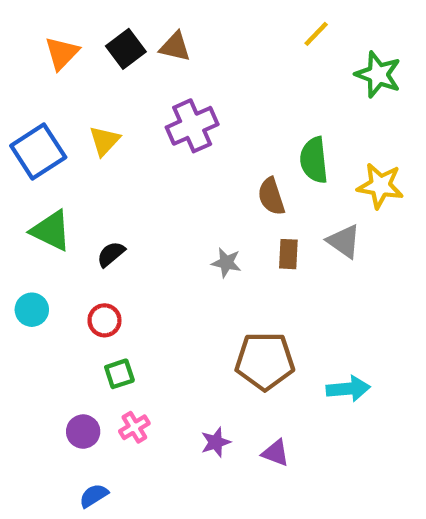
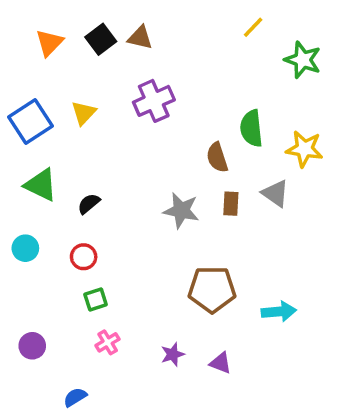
gray star: (226, 263) -> (181, 211), size x1.5
purple circle: (83, 432) -> (32, 346), moved

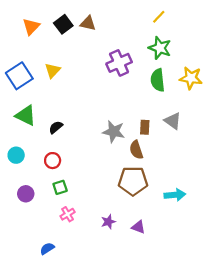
green star: (303, 60) -> (160, 48), moved
purple cross: (154, 101) -> (119, 63), moved
yellow star: (304, 149) -> (191, 78), moved
brown semicircle: (217, 157) -> (136, 150), moved
purple circle: (32, 346) -> (26, 194), moved

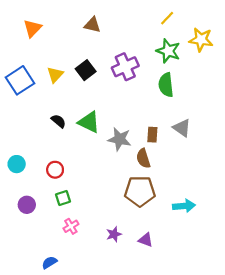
black square: (63, 24) -> (86, 70), moved
yellow star: (191, 78) -> (201, 40), moved
green triangle: (26, 115) -> (89, 122), moved
black semicircle: (56, 127) -> (58, 121), moved, turned 80

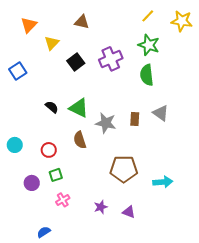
yellow star: (201, 40) -> (182, 21), moved
yellow triangle: (55, 75) -> (52, 43), moved
blue square: (20, 80) -> (18, 71), size x0.7
brown semicircle: (143, 158) -> (80, 140), moved
purple circle: (27, 205) -> (32, 183), moved

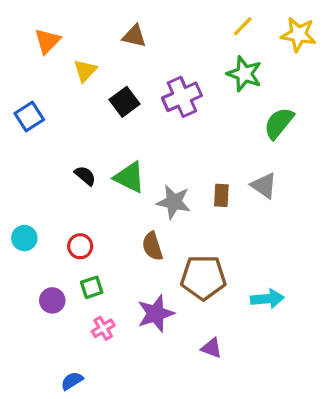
green semicircle: (147, 75) -> (279, 123), moved, turned 45
brown semicircle: (80, 140) -> (152, 246), moved
purple star: (101, 207) -> (156, 314), moved, size x1.6

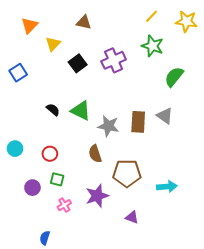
brown rectangle: (221, 195) -> (138, 122), size x1.5
green square: (92, 287) -> (57, 179), turned 32
blue semicircle: (72, 381) -> (45, 238), turned -40

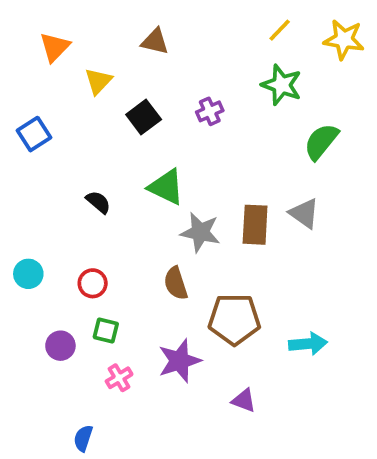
purple cross: (114, 60) -> (210, 111), size x0.6
green triangle: (81, 111) -> (166, 187), moved

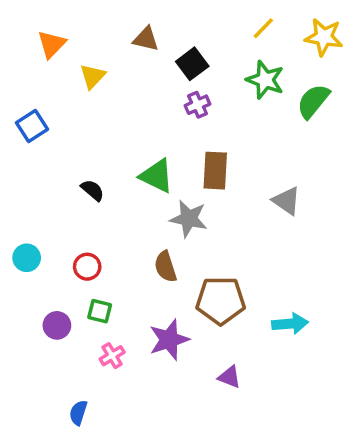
black square: (144, 117) -> (192, 64), moved
green semicircle: (321, 142) -> (313, 101), moved
brown rectangle: (255, 225) -> (215, 171), moved

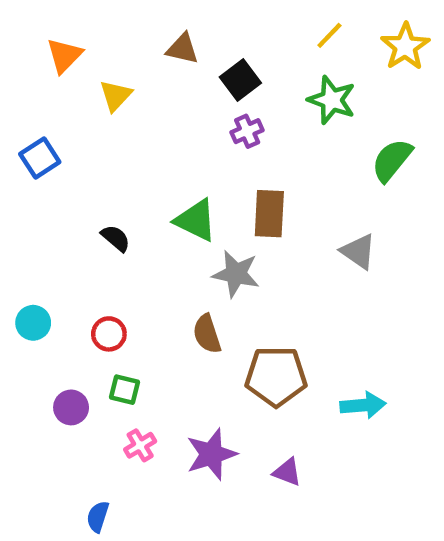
yellow star: (324, 37) -> (405, 47), turned 30
green semicircle: (313, 101) -> (392, 160), moved
purple star: (169, 340) -> (211, 454), moved

